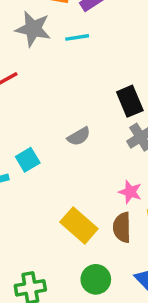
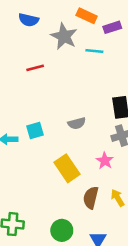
pink star: (130, 192) -> (105, 161), moved
yellow rectangle: (79, 225) -> (67, 168), moved

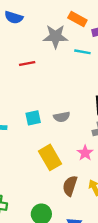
blue semicircle: (29, 20) -> (14, 17), moved
gray star: (64, 36) -> (55, 36), turned -30
cyan square: (35, 130) -> (33, 118), moved

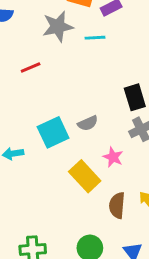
cyan square: (33, 118) -> (53, 132), size x1.5
pink star: (85, 153) -> (113, 157), moved

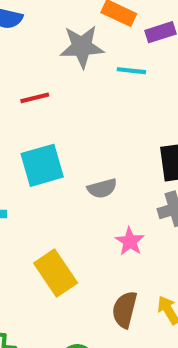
cyan square: (53, 132) -> (42, 165), moved
yellow rectangle: (85, 176) -> (56, 273), moved

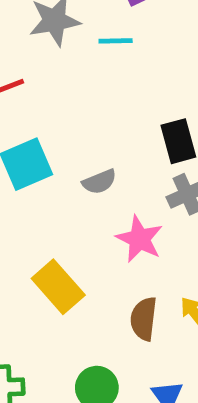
pink star: (130, 241) -> (139, 239), size x1.4

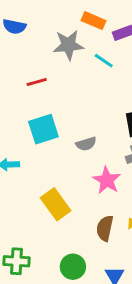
cyan line: (116, 41) -> (104, 61), turned 30

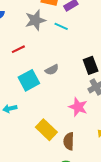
gray semicircle: (86, 144) -> (52, 70), moved
brown semicircle: (105, 228) -> (69, 141), moved

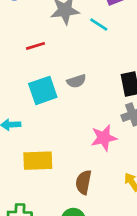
pink star: (78, 107) -> (104, 138), turned 30
yellow rectangle: (46, 130) -> (38, 161), moved, turned -55

